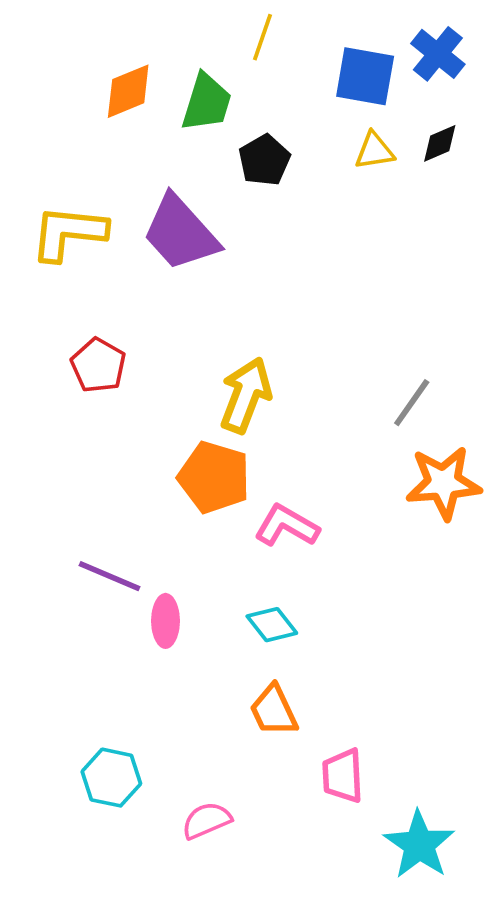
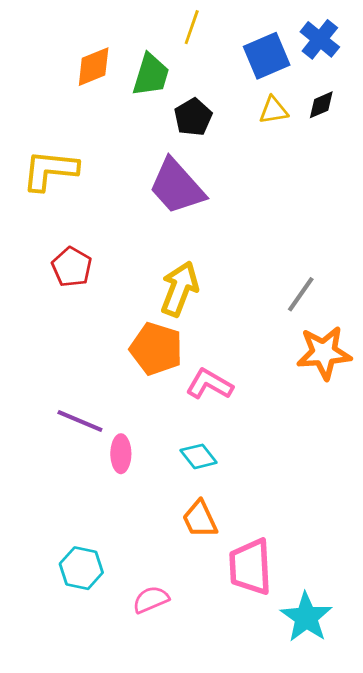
blue square: (365, 76) -> (267, 56), turned -33
purple trapezoid: (180, 233) -> (177, 187), moved
pink trapezoid: (343, 776) -> (250, 567), size x1.4

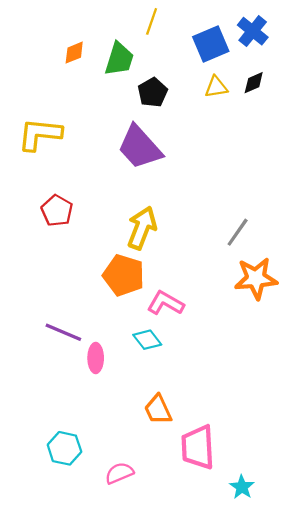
orange diamond: (94, 67) -> (74, 53), size x0.7
cyan diamond: (199, 456) -> (147, 340), moved
cyan star: (306, 617) -> (242, 487), size x0.6

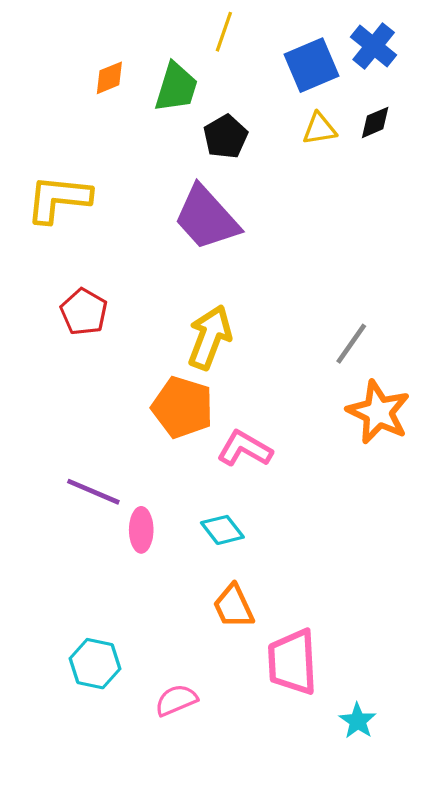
orange star: (256, 278) -> (378, 412), turned 30
cyan diamond: (147, 340) -> (222, 530), moved

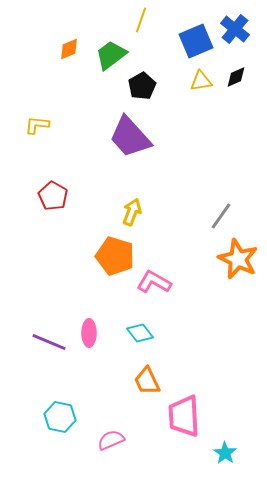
green trapezoid: (176, 87) -> (111, 55), turned -144
yellow L-shape: (58, 199) -> (37, 125), size x0.6
yellow arrow: (210, 337) -> (132, 212), size x0.7
purple line: (93, 492) -> (49, 342), moved

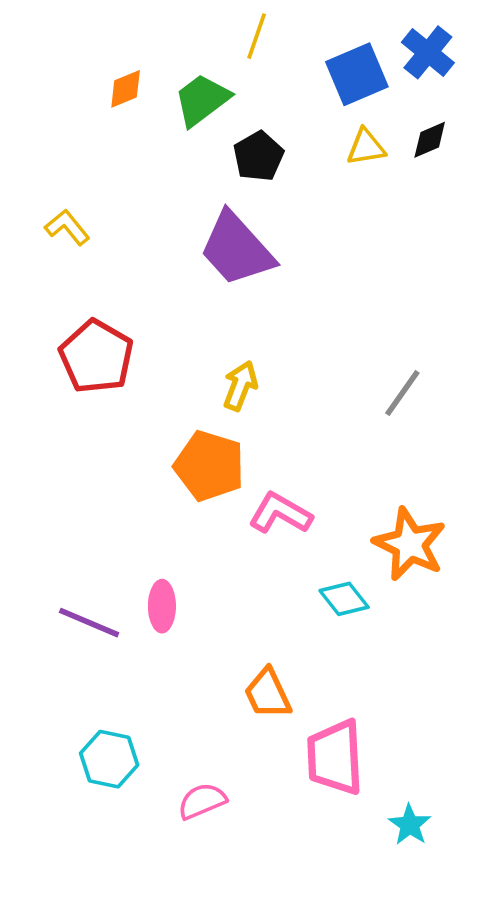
yellow L-shape: (37, 125) -> (67, 227), turned 45
red pentagon: (53, 196) -> (96, 357), size x1.4
orange star: (238, 259) -> (410, 544), moved
cyan diamond: (140, 333) -> (344, 599), moved

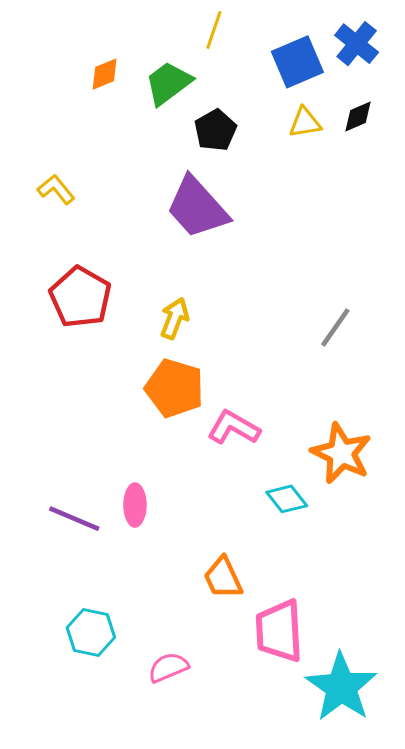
yellow arrow: (240, 386) -> (174, 318), moved
cyan star: (410, 825) -> (341, 687), size x2.0

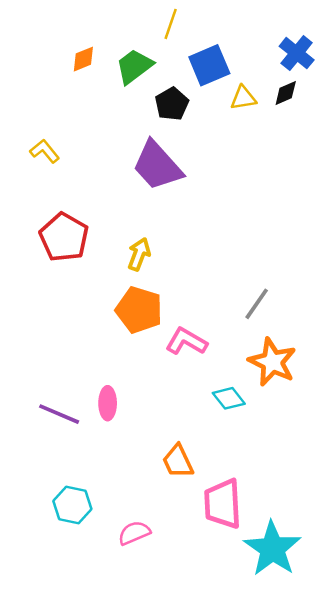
blue cross: (357, 44) -> (297, 53), moved
blue square: (297, 62) -> (209, 65), moved
gray line: (335, 327) -> (257, 304), moved

